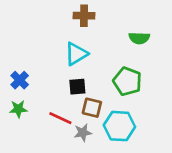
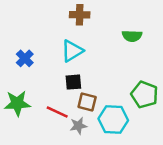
blue cross: (20, 80) -> (25, 58), moved
green pentagon: (127, 81) -> (144, 95), moved
green star: (18, 109) -> (17, 103), size x1.5

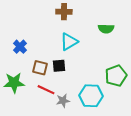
cyan triangle: (72, 51) -> (69, 42), moved
green pentagon: (144, 95) -> (116, 76), turned 30
brown square: (87, 102) -> (40, 68), moved

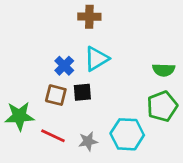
green semicircle: (106, 29) -> (164, 70), moved
blue cross: (20, 47) -> (64, 66), moved
red line: (46, 90) -> (53, 136), moved

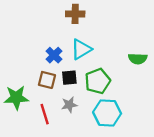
green pentagon: (162, 106) -> (98, 81), moved
red line: (53, 136) -> (45, 114), turned 48
gray star: (88, 141) -> (69, 105), moved

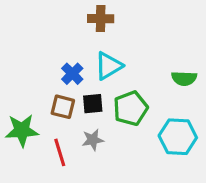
cyan hexagon: (107, 113) -> (178, 137), moved

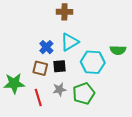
green pentagon: (131, 108) -> (84, 93), moved
cyan hexagon: (178, 137) -> (93, 62), moved

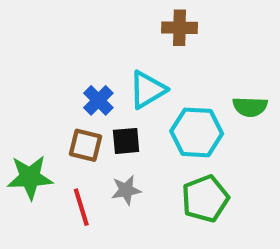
brown cross: (64, 12) -> (180, 28), moved
green pentagon: (84, 93) -> (205, 199), moved

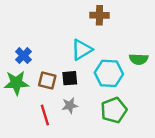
blue cross: (98, 100) -> (23, 56), moved
green star: (30, 177) -> (16, 83), moved

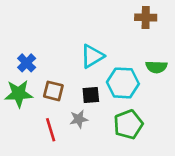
brown cross: (99, 15) -> (146, 17), moved
black square: (70, 78) -> (91, 95), moved

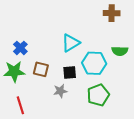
red line: (51, 130) -> (20, 105), moved

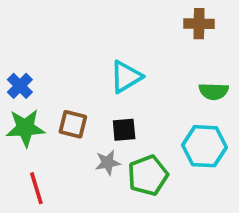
blue cross: (20, 48) -> (20, 86), moved
cyan hexagon: (94, 63) -> (204, 146), moved
green pentagon: (98, 95) -> (148, 175), moved

